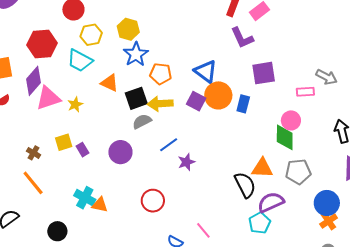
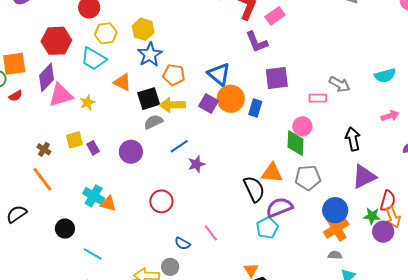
orange cross: (329, 221) -> (336, 228), size x1.4

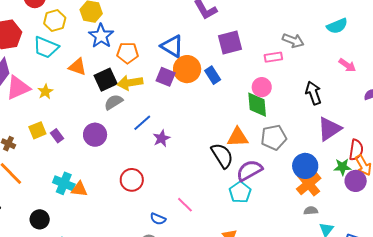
blue rectangle: (255, 108) -> (213, 75), turned -42
pink arrow: (390, 116) -> (347, 65), turned 60

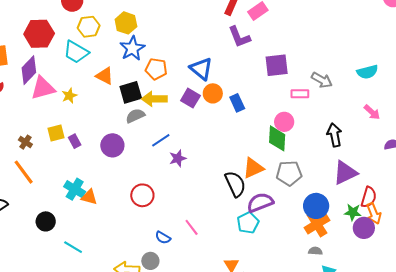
purple square: (230, 43) -> (277, 65), moved
orange circle: (187, 69) -> (213, 93), size x0.7
orange triangle: (238, 137) -> (253, 168), turned -30

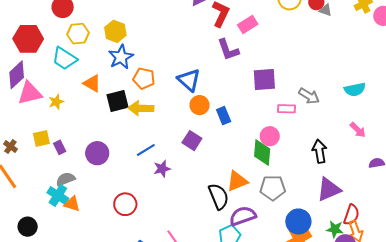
purple square: (190, 98) -> (192, 141), moved
gray semicircle: (135, 116) -> (65, 179), moved

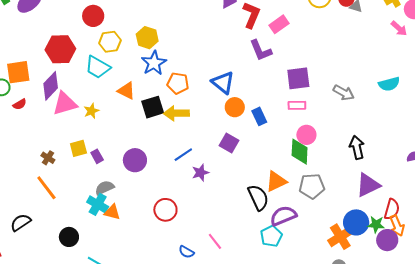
pink rectangle: (287, 109) -> (297, 105), moved
pink arrow: (358, 130) -> (399, 28), moved
blue circle: (298, 221) -> (356, 222), moved

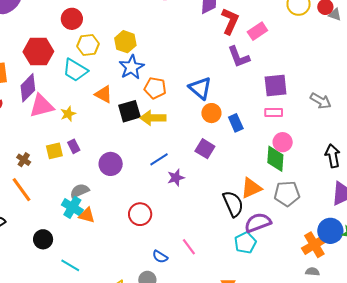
purple rectangle: (97, 156) -> (74, 146), moved

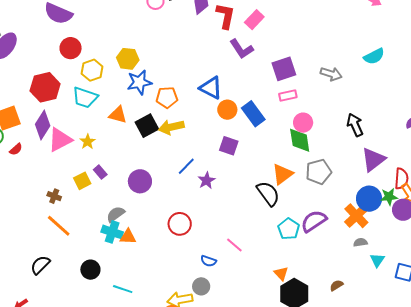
blue star: (132, 67) -> (139, 82), turned 30
blue rectangle: (236, 123) -> (253, 114), size x1.4
purple semicircle: (258, 223) -> (314, 221), moved

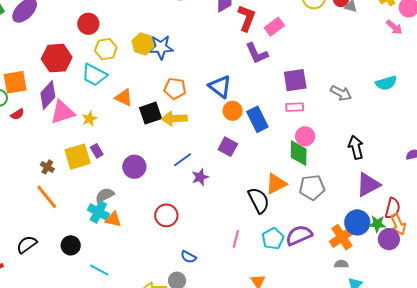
blue star: (139, 82) -> (161, 47), moved
yellow square: (82, 181) -> (78, 157), size x1.5
pink line: (234, 245) -> (236, 239), moved, turned 54
black semicircle: (40, 265) -> (27, 244), moved

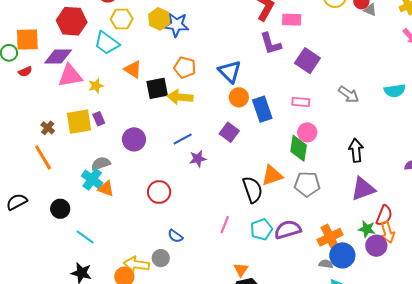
pink rectangle: (274, 27) -> (292, 20), turned 30
purple square: (295, 80) -> (307, 61), moved, turned 35
purple diamond: (48, 95) -> (58, 57), turned 40
blue circle: (357, 222) -> (342, 255), moved

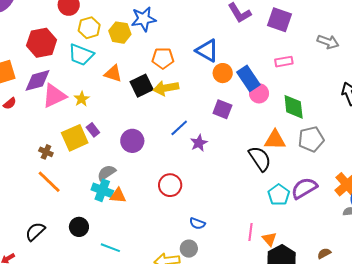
yellow hexagon: (159, 19) -> (120, 33), moved
pink circle: (307, 132) -> (259, 93), moved
orange triangle: (272, 175) -> (275, 140), turned 35
pink line: (225, 225) -> (250, 232), moved

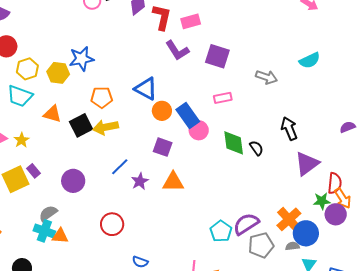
gray pentagon: (311, 139) -> (261, 245), moved
orange triangle: (275, 140) -> (173, 182), moved
black semicircle: (260, 159) -> (256, 148), moved, size x0.6

